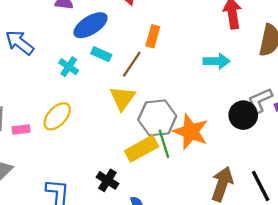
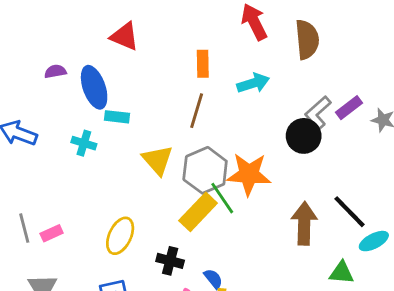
blue ellipse: (90, 25) -> (94, 87), turned -60
orange rectangle: (153, 36) -> (203, 64), moved
brown line: (132, 64) -> (197, 111), moved
yellow ellipse: (57, 116) -> (120, 236), moved

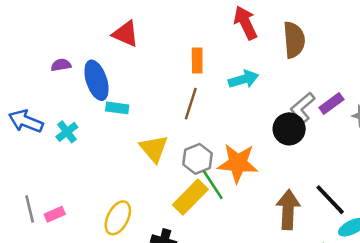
cyan cross: (84, 143) -> (67, 132), moved, turned 35
gray hexagon: (205, 170) -> (198, 159), size x0.7

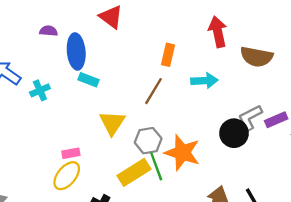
brown semicircle: (294, 40) -> (256, 57), turned 92
pink rectangle: (55, 214) -> (71, 153), moved

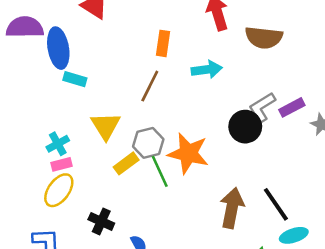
purple semicircle: (48, 31) -> (25, 27), size x1.8
cyan cross: (40, 90) -> (58, 144), moved
yellow rectangle: (134, 172) -> (126, 163), moved, size x0.7

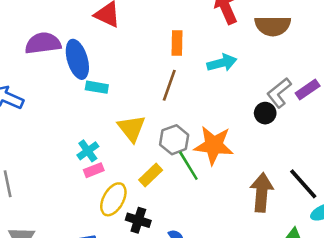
black circle: (245, 127) -> (265, 113), size x0.7
yellow rectangle: (126, 163) -> (151, 175), moved
yellow ellipse: (59, 190) -> (113, 199), moved

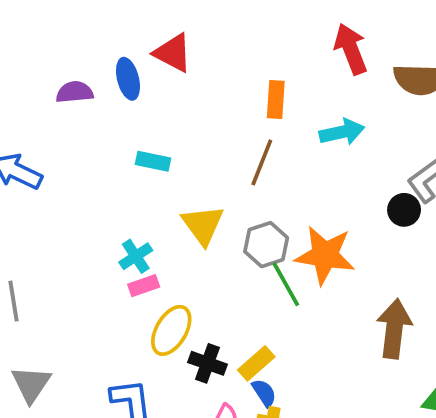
purple semicircle: (43, 43) -> (75, 92), size x0.7
blue ellipse: (77, 59) -> (128, 79), moved, size x0.7
yellow rectangle: (151, 175) -> (256, 363), moved

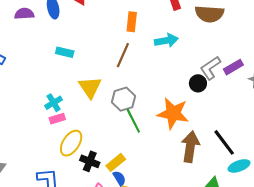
orange star: (325, 255) -> (173, 113), moved

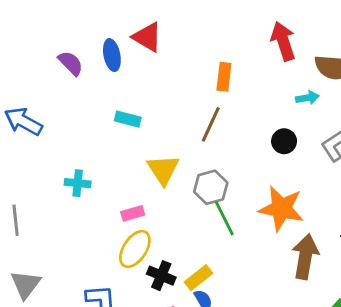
purple semicircle: (24, 14) -> (71, 63), turned 48
cyan arrow: (166, 41) -> (307, 98), moved, size x0.7
black circle: (198, 83) -> (284, 141), moved
cyan cross: (54, 103) -> (78, 183), moved, turned 36
pink rectangle: (57, 119) -> (133, 213), moved

